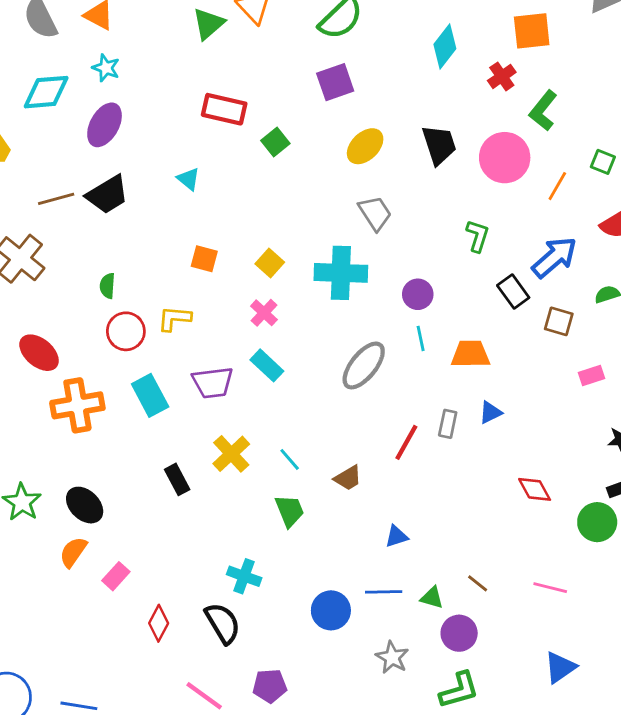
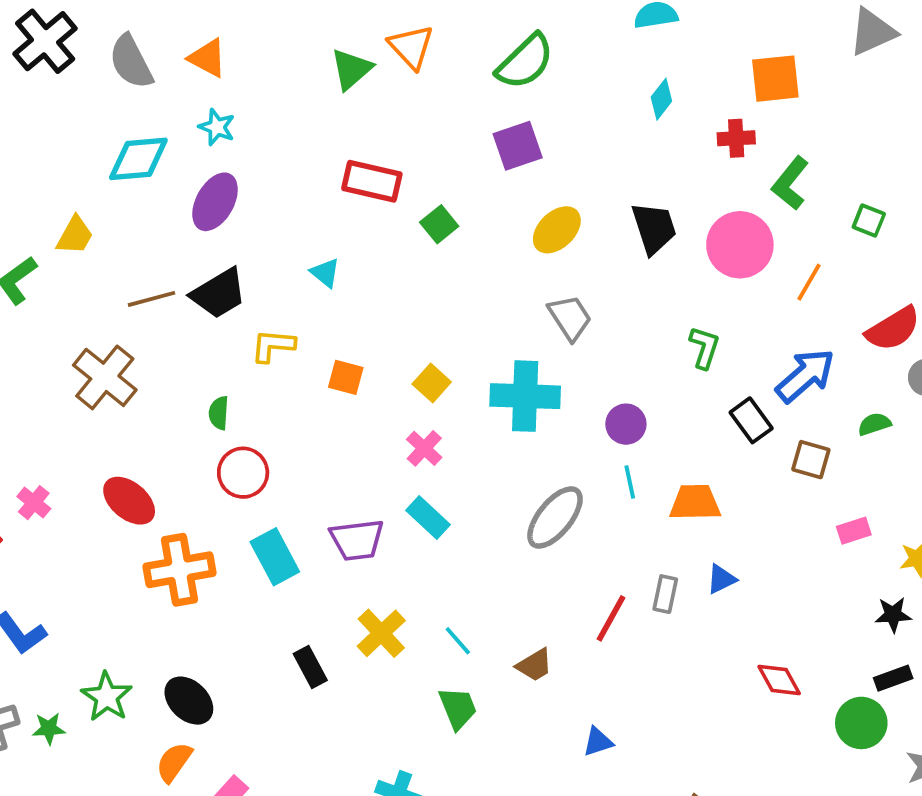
cyan diamond: (445, 47) -> (661, 99), size x0.7
red cross: (502, 76) -> (736, 138), turned 32
green square: (603, 162) -> (869, 220), moved
yellow L-shape: (174, 318) -> (273, 346), moved

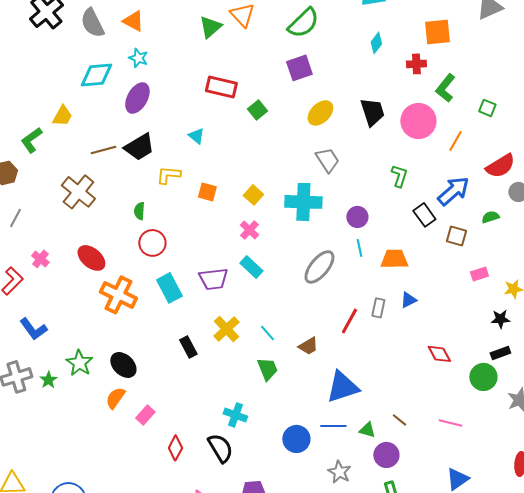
orange cross: (180, 570) -> (118, 295), turned 36
green star: (49, 729) -> (48, 380), turned -30
blue triangle: (598, 742) -> (342, 387), size x2.0

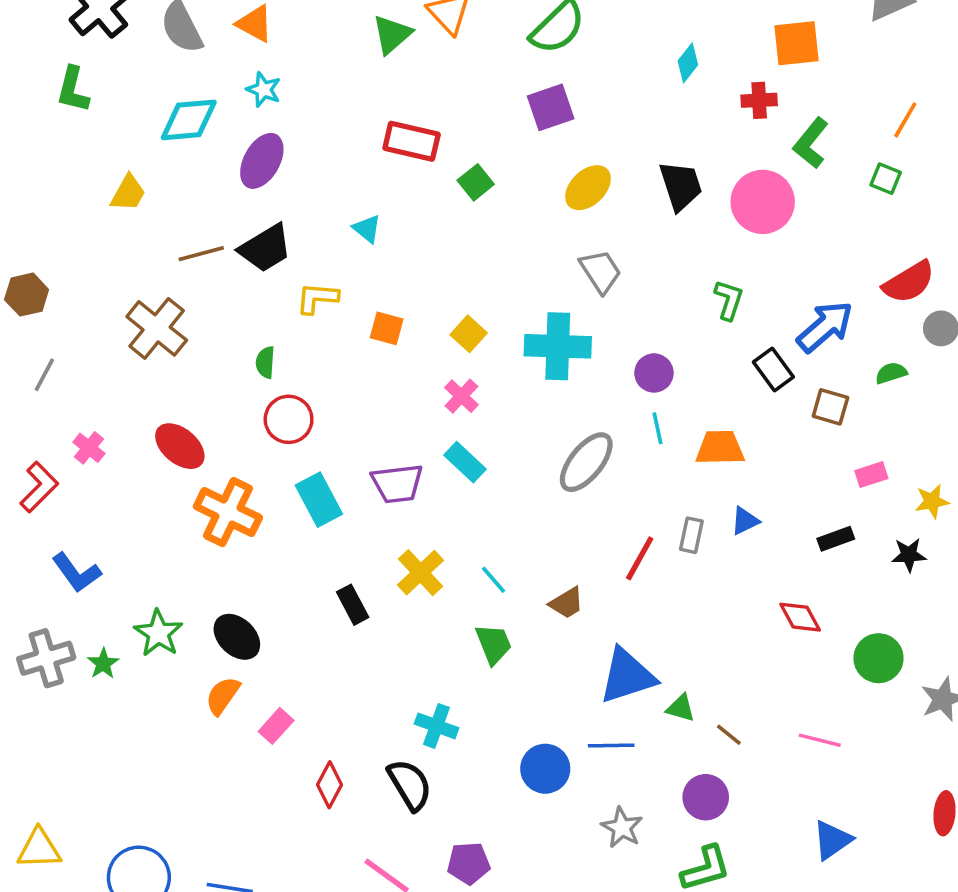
green L-shape: (31, 140) -> (73, 90), moved, turned -40
orange line: (455, 141) -> (905, 120), moved
black rectangle: (500, 353) -> (836, 539), moved
green triangle: (367, 430) -> (681, 708), moved

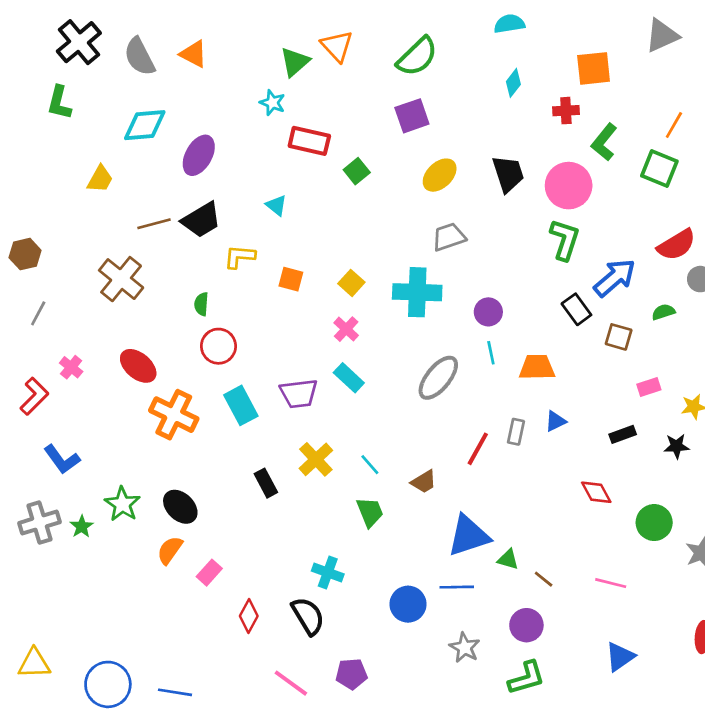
cyan star: (264, 90) -> (272, 103), moved
green square: (886, 179) -> (659, 168), size x1.6
gray trapezoid: (600, 271) -> (449, 237), turned -76
green L-shape: (729, 300) -> (565, 240), moved, size x1.4

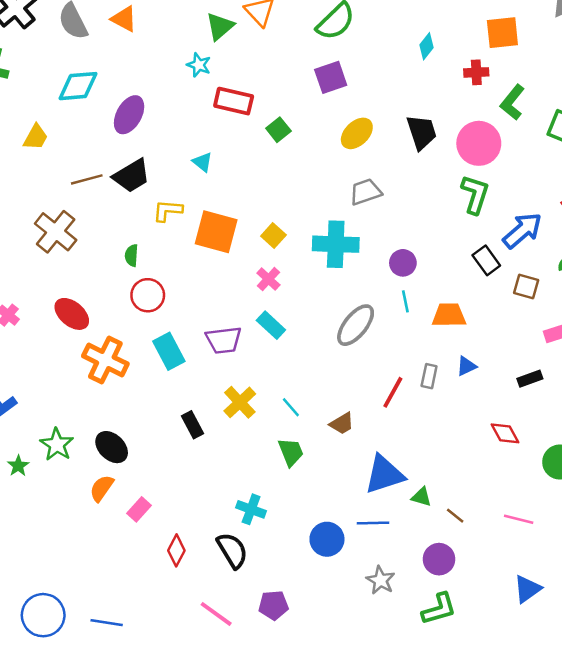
orange square: (291, 279) -> (216, 232), size x1.8

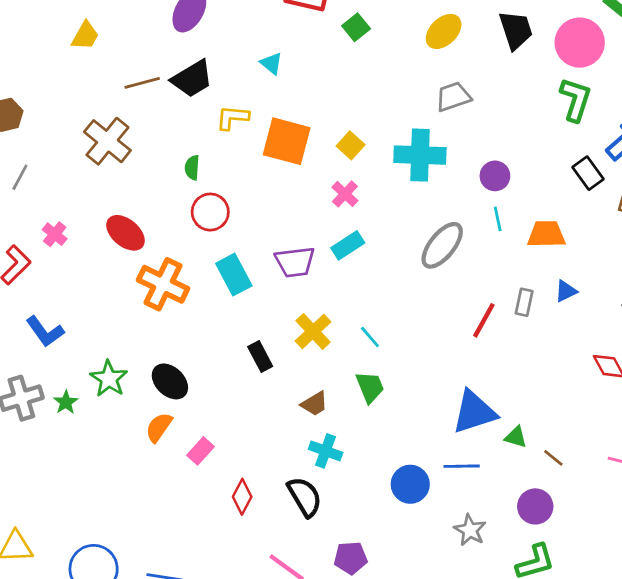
cyan rectangle: (271, 325) -> (348, 245), turned -76
brown trapezoid: (342, 423) -> (314, 404), moved

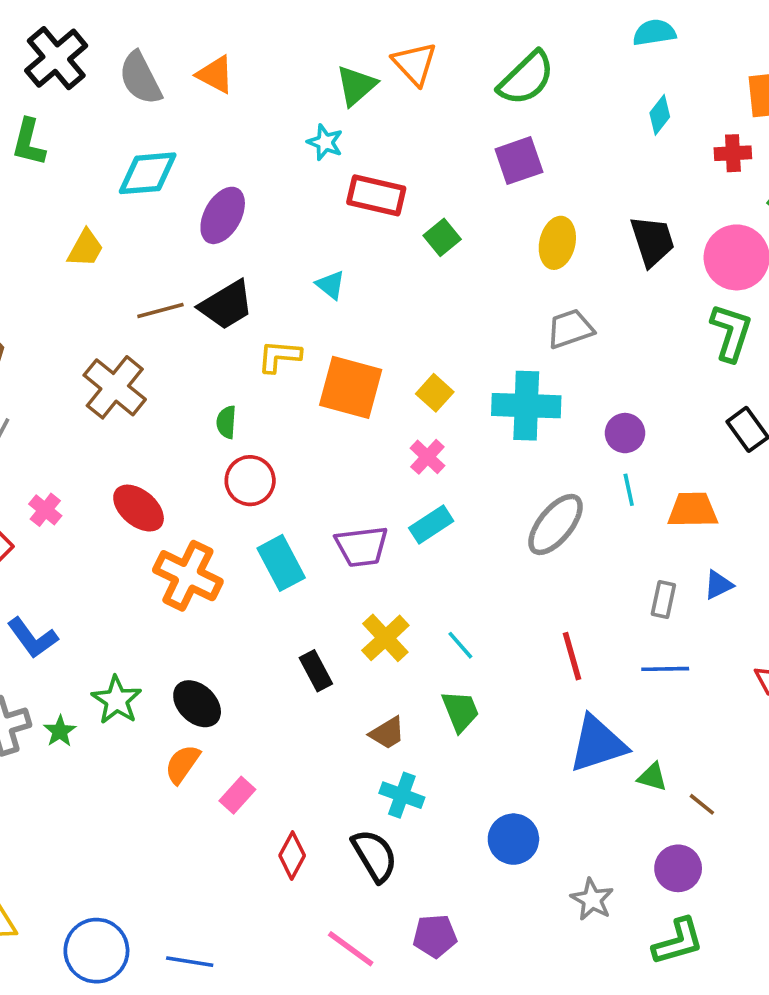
yellow ellipse: (444, 31) -> (557, 243), turned -33
red line: (484, 320) -> (572, 656), moved, turned -45
blue line: (462, 466) -> (665, 669), moved

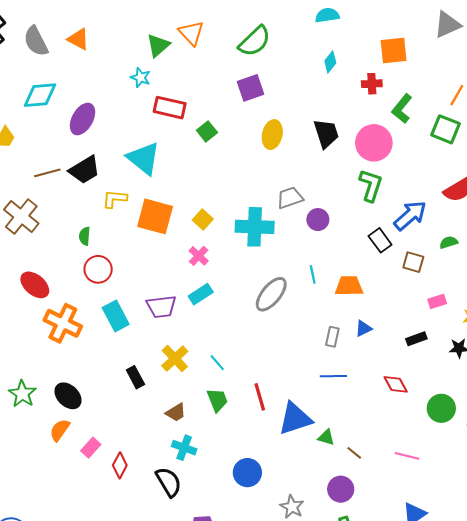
cyan triangle: (331, 285) -> (144, 158), size x2.0
gray trapezoid: (570, 329) -> (290, 198), moved
purple circle: (625, 433) -> (318, 220), moved
red line: (572, 656) -> (260, 397), moved
red diamond: (292, 856) -> (120, 465), moved

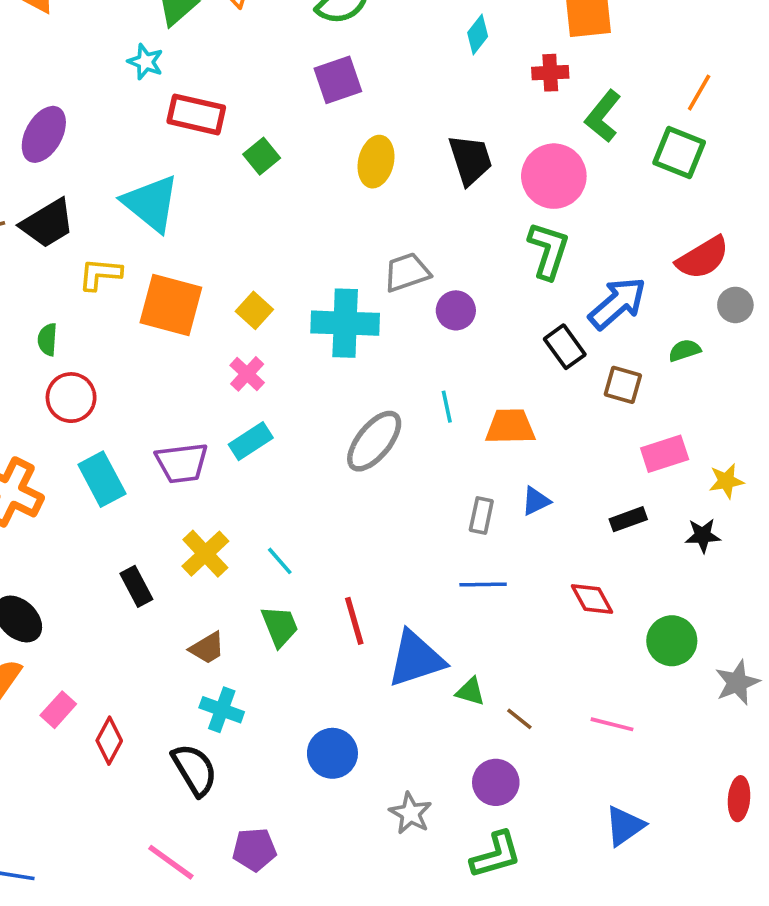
pink rectangle: (437, 301) -> (665, 454), size x1.4

